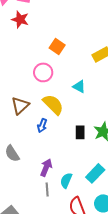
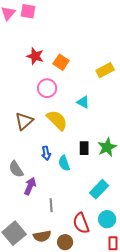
red star: (20, 19) -> (35, 56), moved
blue arrow: (42, 125) -> (46, 153), moved, turned -32
purple arrow: (46, 167) -> (30, 186), moved
cyan semicircle: (66, 180) -> (64, 163), moved, turned -42

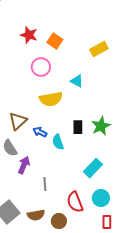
yellow semicircle: (57, 120) -> (51, 99), turned 125
brown triangle: (24, 121) -> (18, 121), moved
blue arrow: (46, 153) -> (40, 132), turned 128

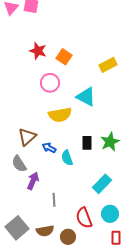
cyan triangle: (77, 81) -> (86, 97), size x1.5

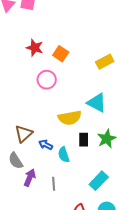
cyan triangle: (86, 97) -> (97, 103), moved
yellow semicircle: (60, 115) -> (70, 118), moved
gray line: (54, 200) -> (54, 184), moved

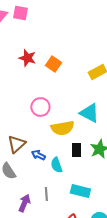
pink circle: (47, 80) -> (40, 107), moved
purple arrow: (30, 178) -> (24, 203), moved
cyan rectangle: (99, 181) -> (80, 191), moved, turned 60

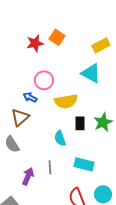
red star: (27, 58) -> (35, 43), moved, turned -30
cyan triangle: (89, 113) -> (91, 73), moved
blue arrow: (38, 155) -> (30, 97), moved

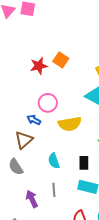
black rectangle: (80, 123) -> (84, 163), moved
cyan semicircle: (60, 138) -> (54, 161), moved
purple arrow: (28, 176) -> (32, 199), turned -48

